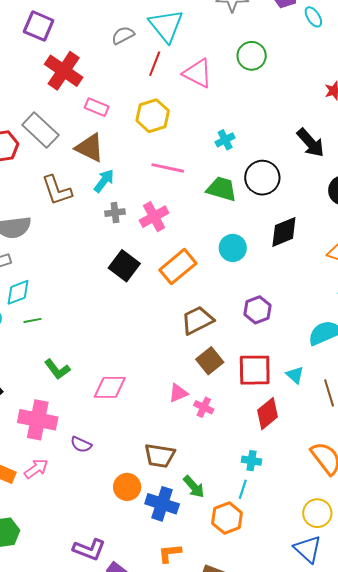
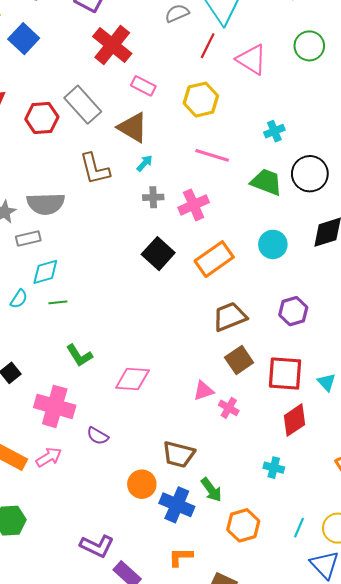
cyan arrow: (104, 181) -> (145, 163), size x0.7
cyan line: (243, 489) -> (299, 528), moved

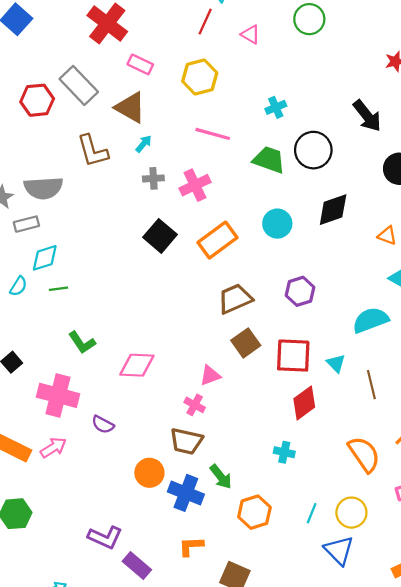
pink triangle: (252, 59) -> (250, 34), size x0.6
pink cross: (229, 408) -> (195, 405), moved

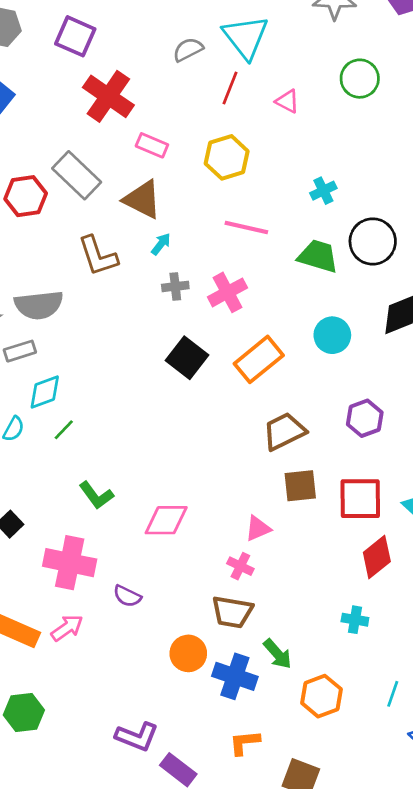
green line: (59, 289) -> (64, 430), turned -36
brown square: (246, 343) -> (300, 486), turned 32

